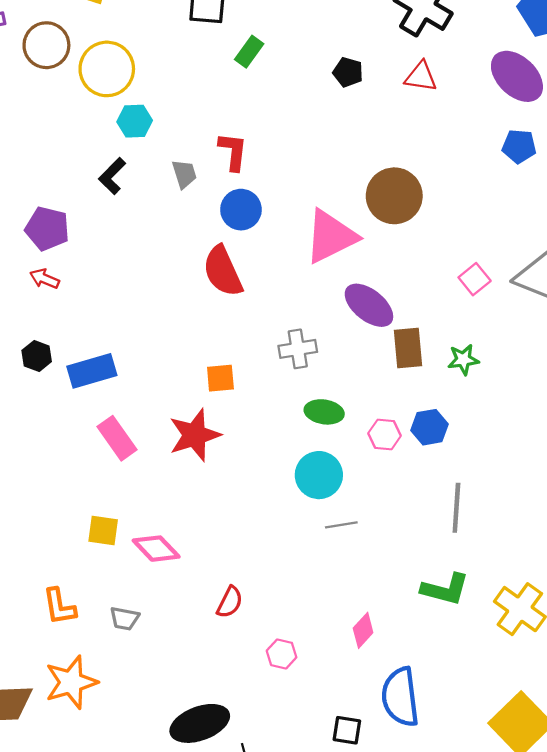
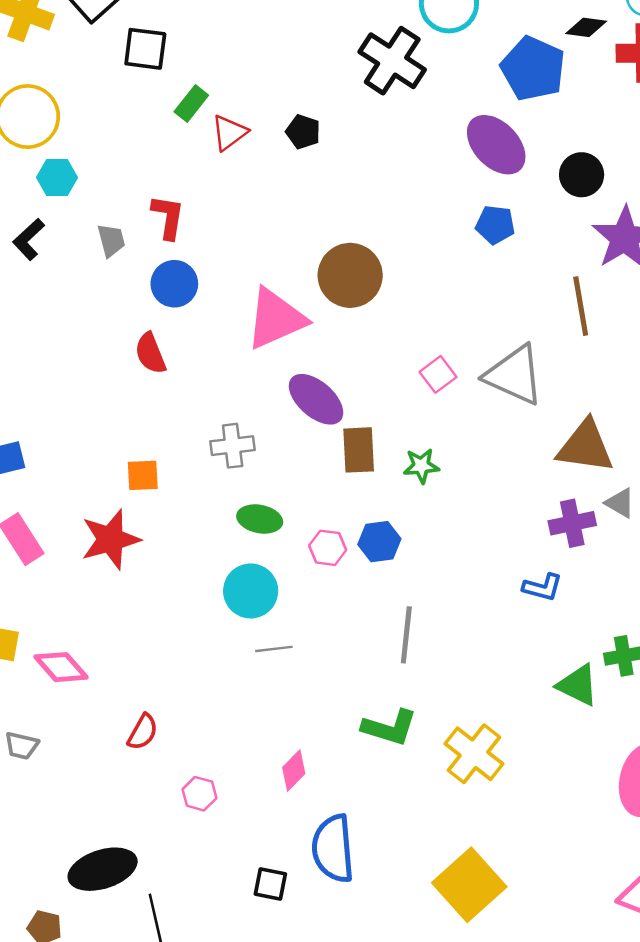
red triangle: (421, 77) -> (229, 133), moved, turned -48
red semicircle: (223, 271) -> (150, 353), size x0.7

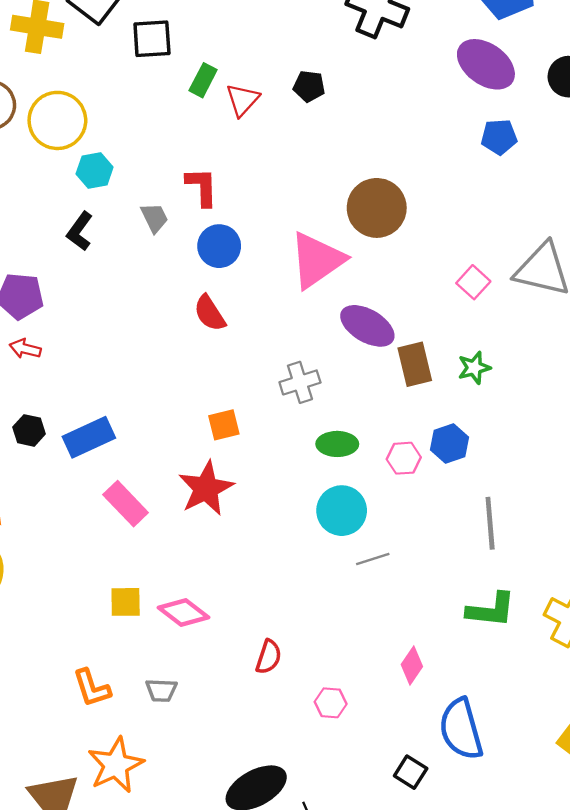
black square: (270, 884) -> (411, 772), turned 32

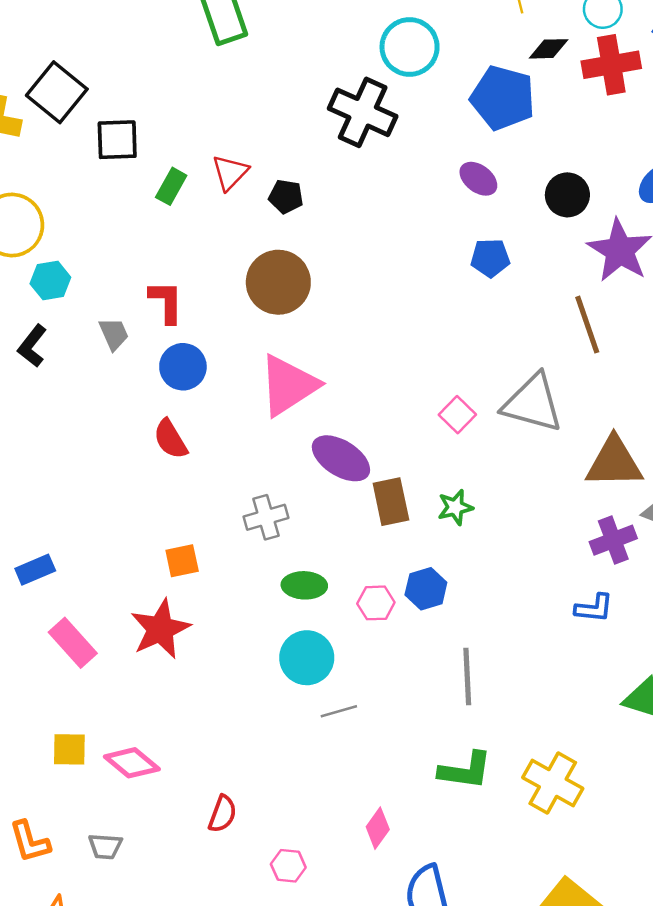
purple ellipse: (486, 64) -> (478, 179), size x0.6
red triangle: (242, 100) -> (230, 172), moved
brown circle: (377, 208) -> (278, 282), moved
blue rectangle: (89, 437) -> (35, 570), size x0.7

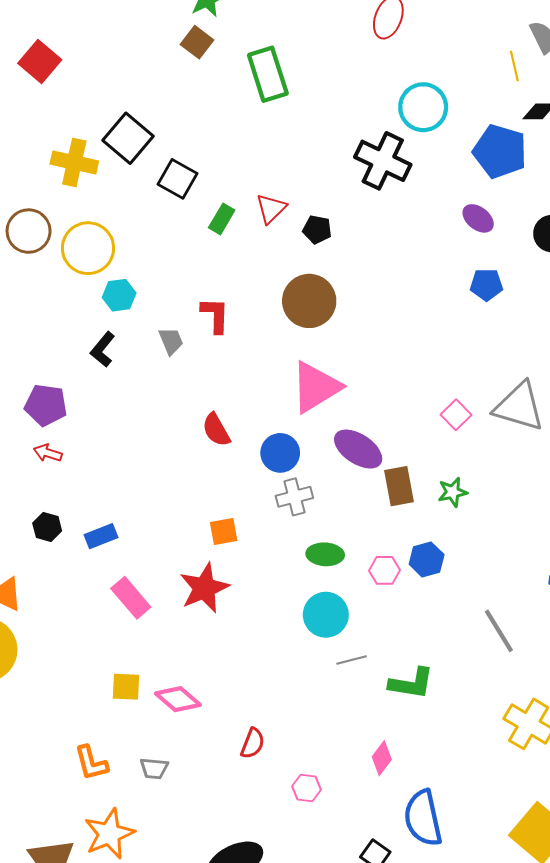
black square: (117, 140) -> (177, 179), turned 30
blue circle: (183, 367) -> (280, 453), moved
gray line: (467, 676) -> (499, 631), moved, turned -30
green L-shape: (465, 771) -> (411, 683), moved

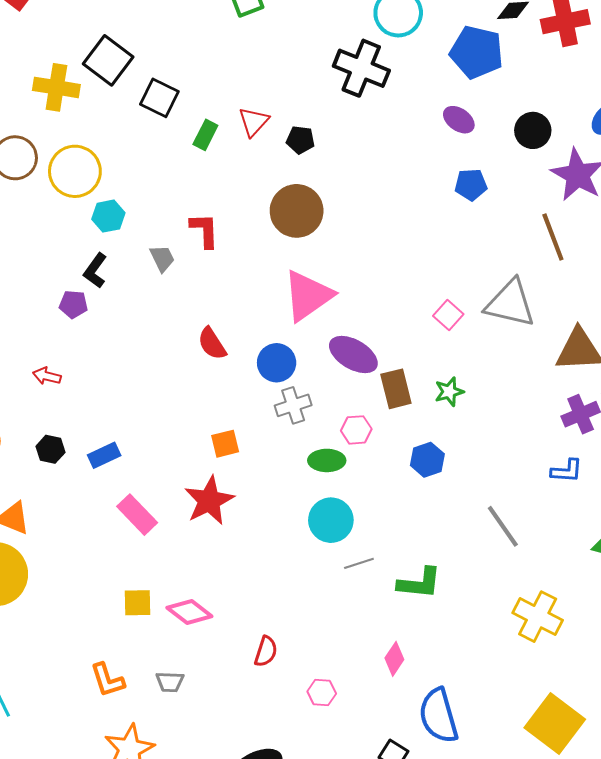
purple pentagon: (46, 405) -> (73, 304), moved, size x0.7
pink hexagon: (385, 570) -> (356, 430), moved

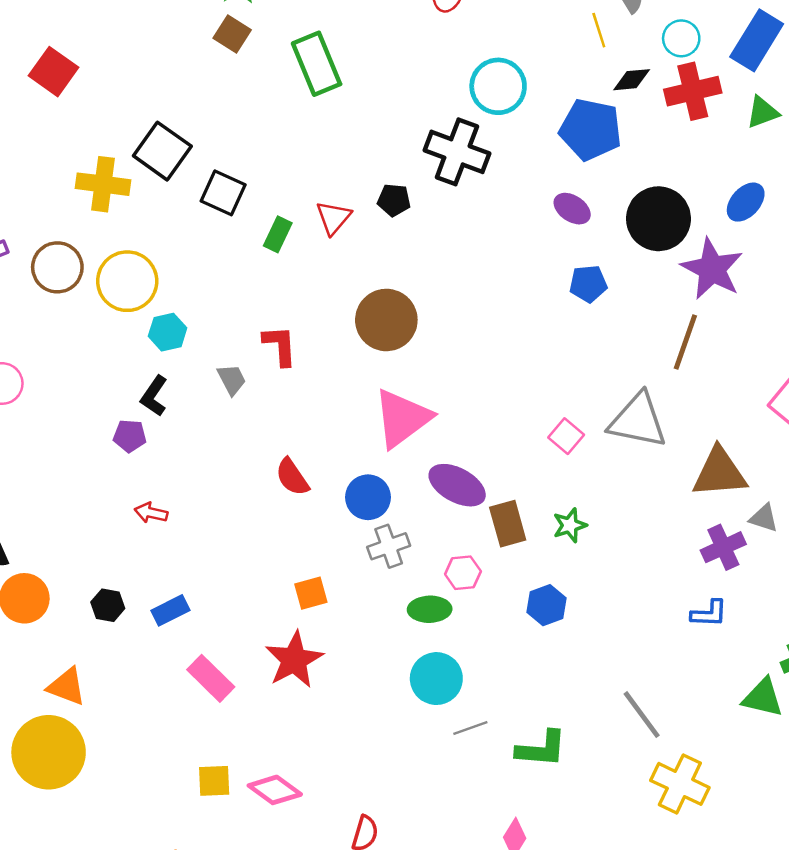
black circle: (533, 130) -> (658, 219), size x1.5
black pentagon: (300, 140) -> (394, 200), moved
brown line: (553, 237) -> (685, 342), turned 42
red arrow: (47, 376) -> (151, 513), moved
gray line: (503, 526) -> (642, 715), moved

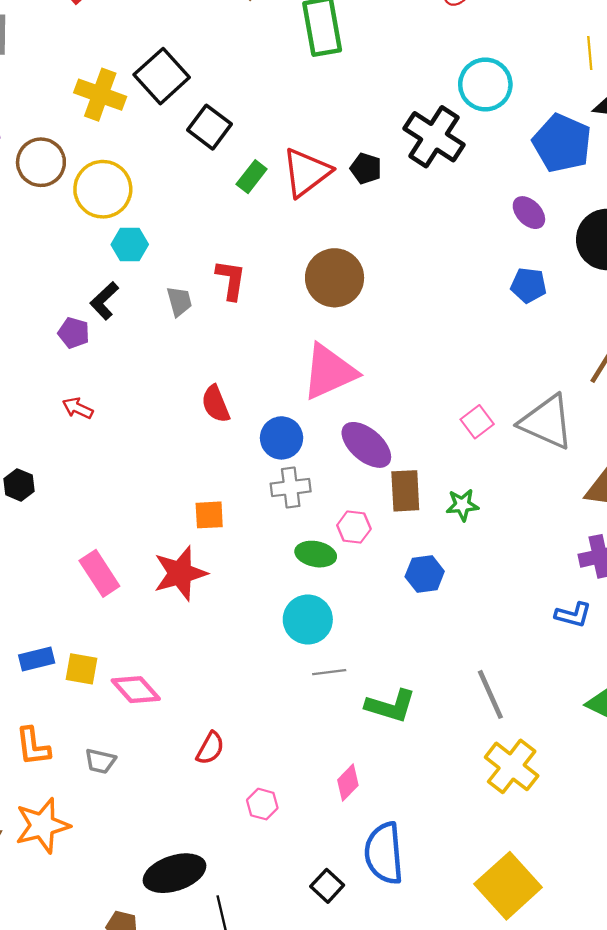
red triangle: (333, 218) -> (306, 172), size x1.5
blue rectangle: (170, 610) -> (37, 659), moved

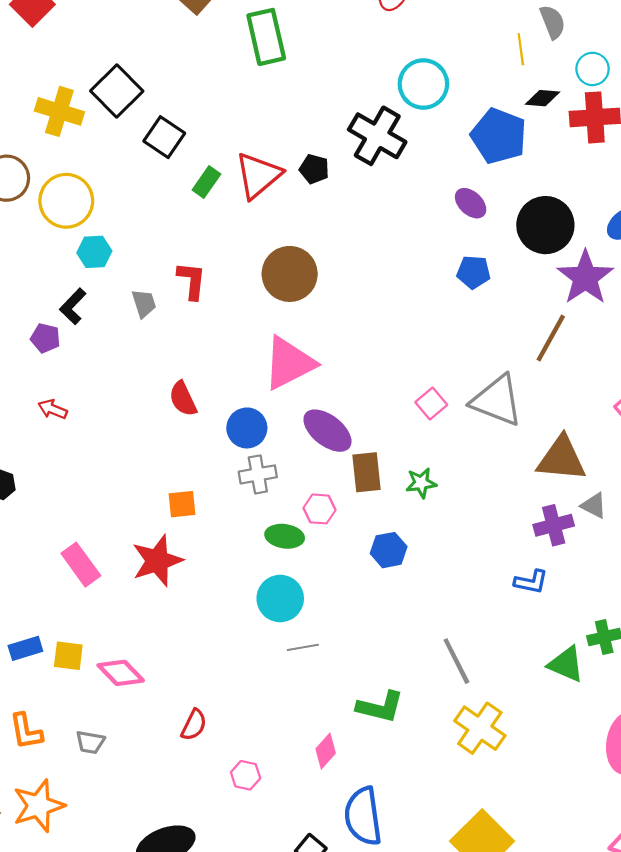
green L-shape: (391, 706) -> (380, 707), moved

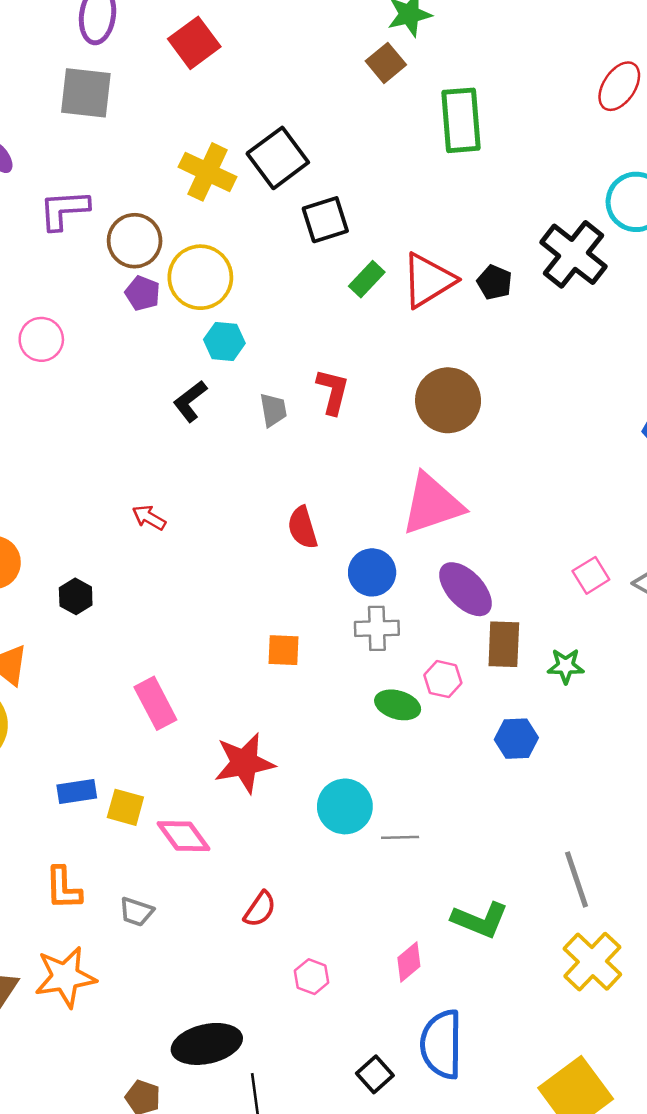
black square: (164, 137) -> (325, 220), turned 30
purple pentagon: (45, 338) -> (143, 293), moved
red star: (157, 561) -> (244, 763), moved
cyan circle: (280, 599) -> (345, 806), moved

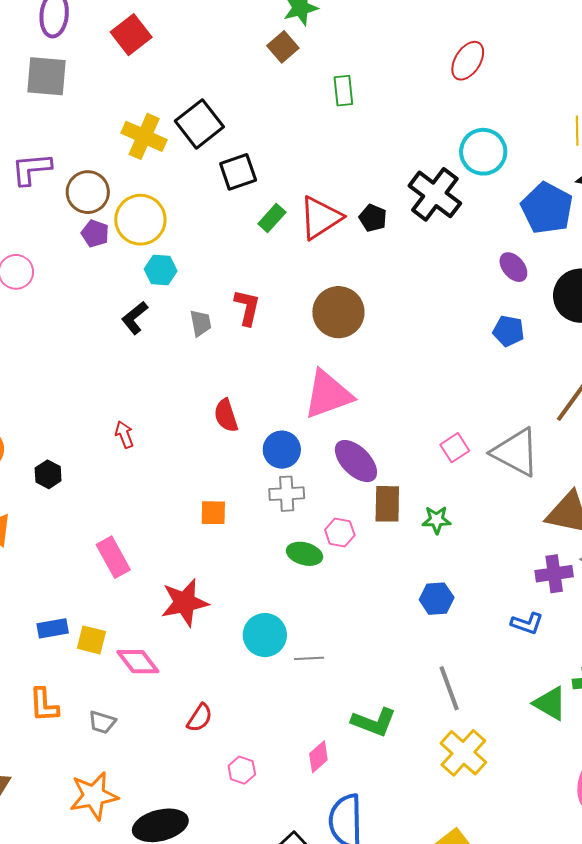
green rectangle: (461, 120) -> (343, 91), size x0.6
red arrow: (149, 518) -> (124, 435), moved, turned 40
blue hexagon: (516, 739) -> (437, 599), moved
orange star: (65, 977) -> (94, 796), moved

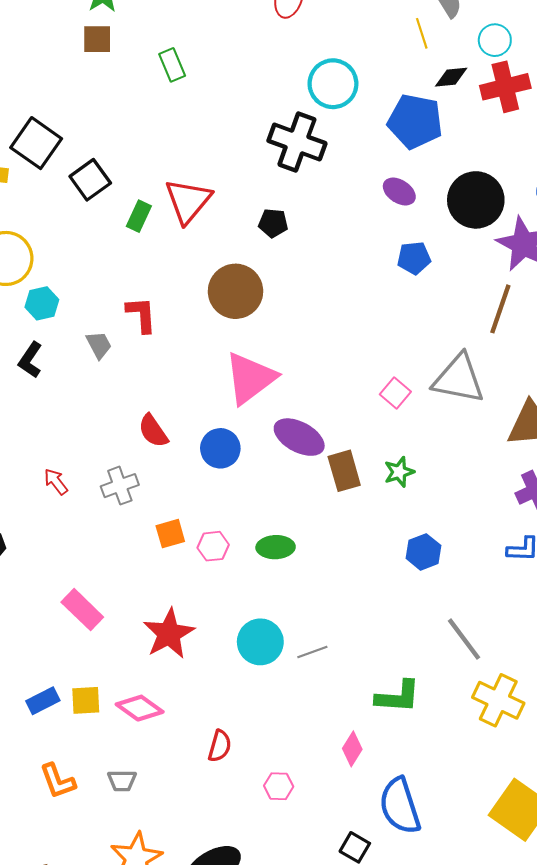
brown square: (283, 47) -> (97, 39), turned -32
black pentagon: (373, 218) -> (273, 223), moved
gray cross: (287, 494) -> (120, 486), moved
pink hexagon: (340, 532) -> (213, 546), moved

